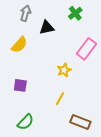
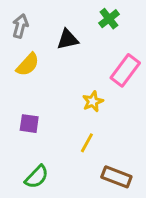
gray arrow: (25, 13) -> (20, 26), moved

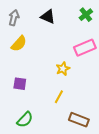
green cross: (109, 19) -> (86, 15), moved
black triangle: (68, 39) -> (48, 17), moved, turned 35
pink rectangle: (125, 70) -> (85, 48), turned 30

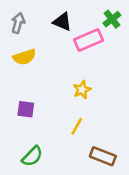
yellow semicircle: (19, 44) -> (24, 57), turned 30
pink rectangle: (85, 48) -> (88, 40), moved

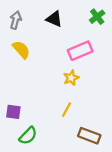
pink rectangle: (88, 40) -> (80, 51), moved
yellow semicircle: (24, 57) -> (21, 50), turned -114
purple square: (26, 109) -> (13, 112), moved

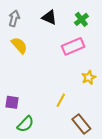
green cross: (97, 17) -> (81, 19), moved
yellow star: (71, 78) -> (89, 77), moved
brown rectangle: (89, 136) -> (81, 124), turned 30

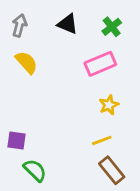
yellow star: (89, 77) -> (109, 105), moved
yellow line: (61, 100) -> (102, 140), moved, turned 40
green semicircle: (25, 124) -> (35, 170), turned -90

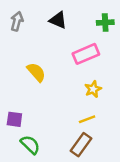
green cross: (112, 27) -> (105, 23), moved, turned 35
yellow semicircle: (26, 62) -> (36, 72), moved
brown rectangle: (112, 170) -> (81, 145), moved, turned 75

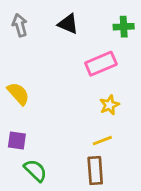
gray arrow: (17, 21) -> (20, 25), turned -30
yellow semicircle: (36, 72) -> (18, 94), moved
brown rectangle: (81, 145) -> (95, 170), turned -40

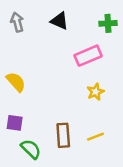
yellow line: (102, 141) -> (96, 137), moved
brown rectangle: (95, 170) -> (63, 135), moved

